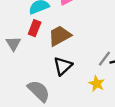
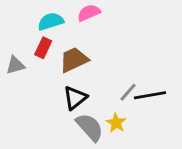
gray triangle: (13, 44) -> (15, 65), turned 42
gray semicircle: (39, 91) -> (90, 127), moved

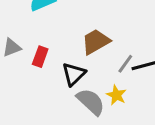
red rectangle: (43, 48) -> (40, 57), moved
brown trapezoid: (74, 60) -> (96, 42), moved

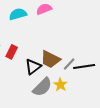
brown trapezoid: (96, 42) -> (50, 59), moved, turned -130
gray semicircle: (91, 102) -> (42, 87), turned 85

